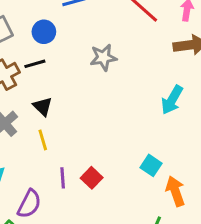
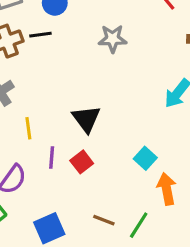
black triangle: (43, 106) -> (86, 119), moved, size x1.4
yellow line: (43, 140) -> (28, 128), moved

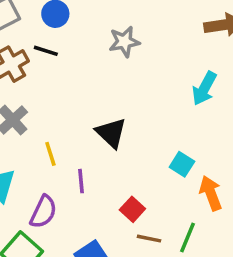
black line: (40, 35) -> (46, 51), turned 35
red square: (82, 162) -> (132, 209), moved

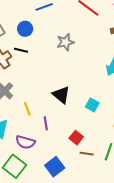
cyan square: (182, 164) -> (92, 105), moved
purple semicircle: (43, 212) -> (25, 142), turned 84

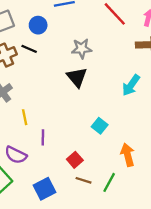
black triangle: (61, 95) -> (77, 77), moved

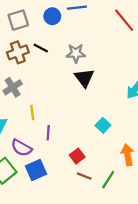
blue circle: (38, 25) -> (52, 16), moved
gray star: (82, 49) -> (76, 53), moved
blue square: (44, 189) -> (36, 170), moved

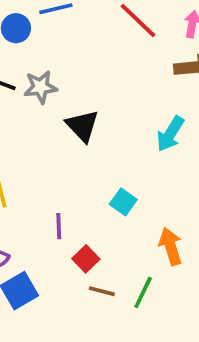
gray star: (76, 53) -> (40, 87), moved
purple line: (48, 133) -> (59, 226), moved

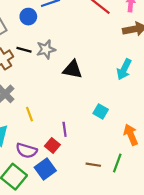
black triangle: (82, 126) -> (73, 69), turned -30
red square: (86, 259) -> (52, 145), moved

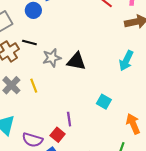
gray star: (46, 49) -> (52, 58), moved
yellow line: (29, 114) -> (34, 86), moved

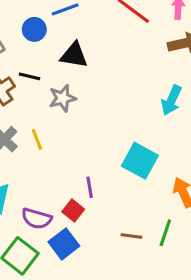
black triangle: (76, 61) -> (74, 55), moved
cyan square: (104, 102) -> (140, 161), size x1.6

